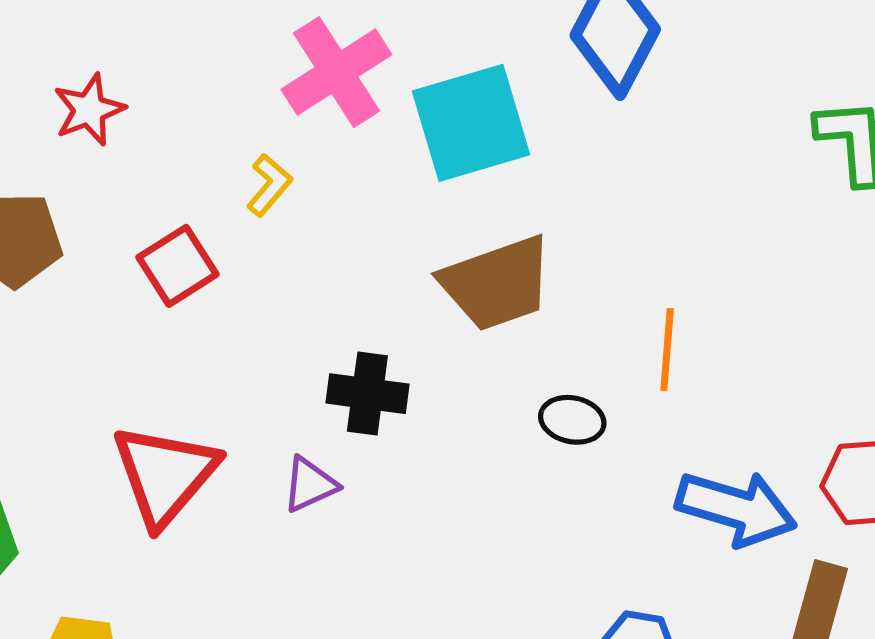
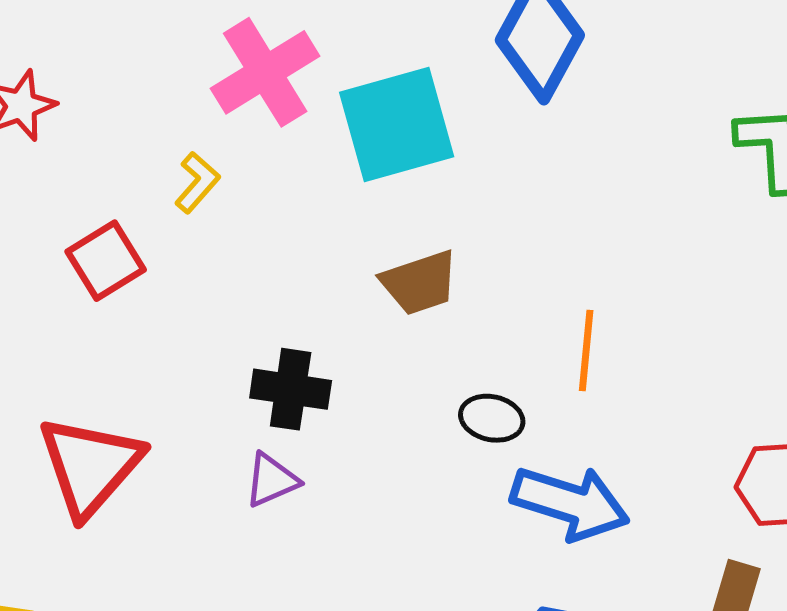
brown trapezoid: (497, 283) -> (420, 283), size x0.7
purple triangle: (310, 485) -> (272, 480), moved
blue arrow: (736, 508) -> (570, 503), moved

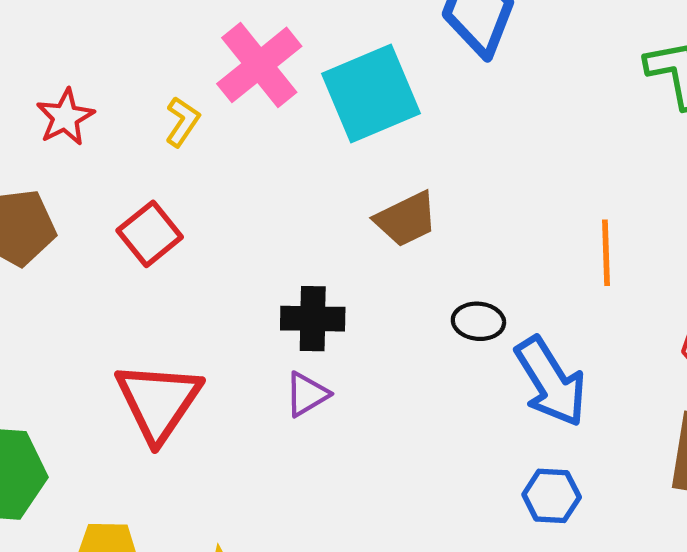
yellow L-shape: (197, 183) -> (182, 122), moved
orange line: (586, 351) -> (606, 253), moved
blue arrow: (570, 503) -> (551, 382), turned 48

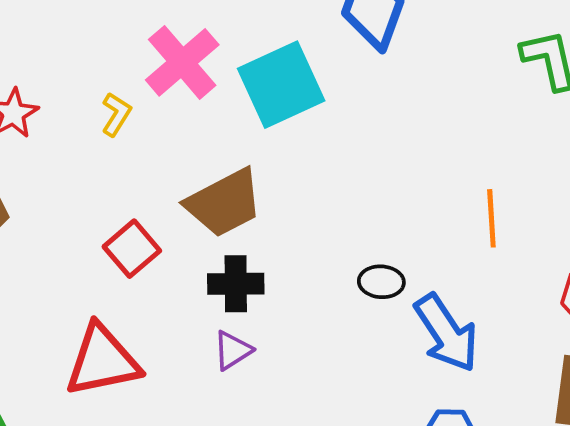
brown trapezoid: (406, 219) -> (224, 203), moved, size x1.4
red square: (150, 234) -> (132, 249), moved
red triangle: (158, 402) -> (102, 361), turned 46

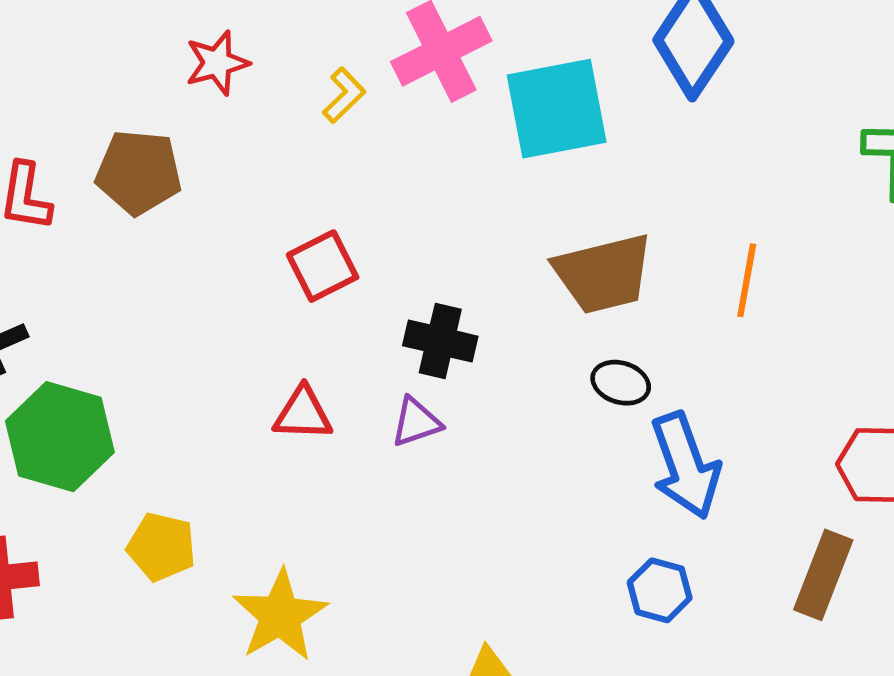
brown trapezoid: (224, 203) -> (603, 274), moved
orange line: (491, 218) -> (747, 280), moved
red triangle: (102, 361) -> (303, 414), moved, size x0.6

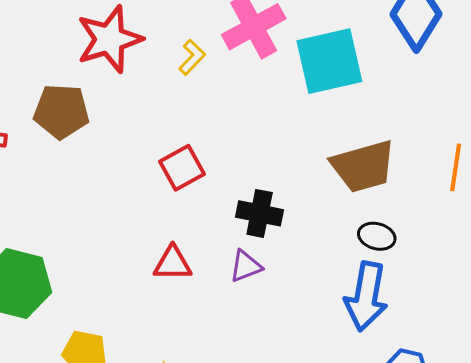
red star: (217, 63) -> (109, 39), size x1.6
blue arrow: (685, 466) -> (366, 296), moved, turned 32

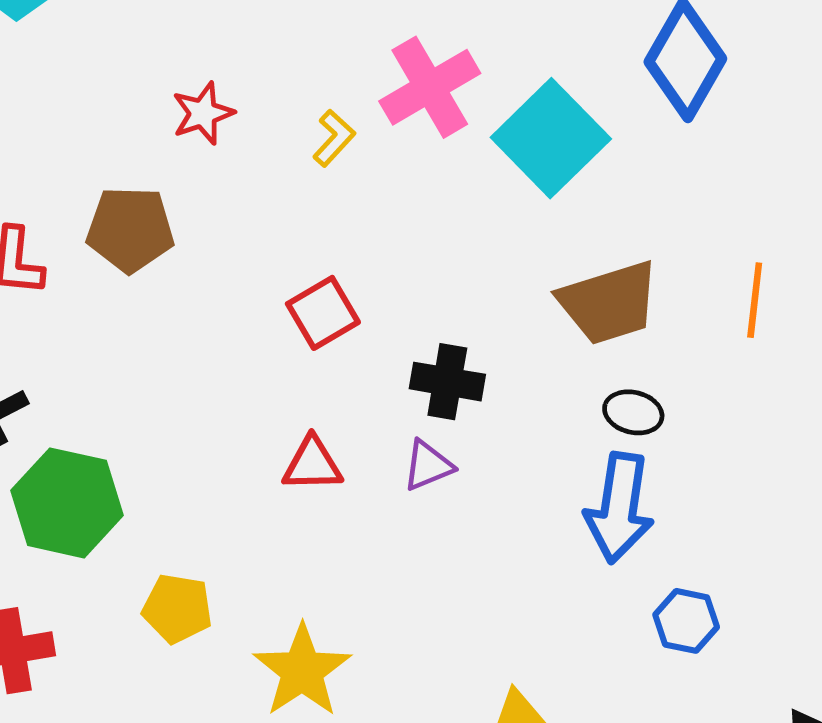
red star: (109, 39) -> (203, 113), size x0.6
cyan square: (329, 61) -> (551, 138), turned -30

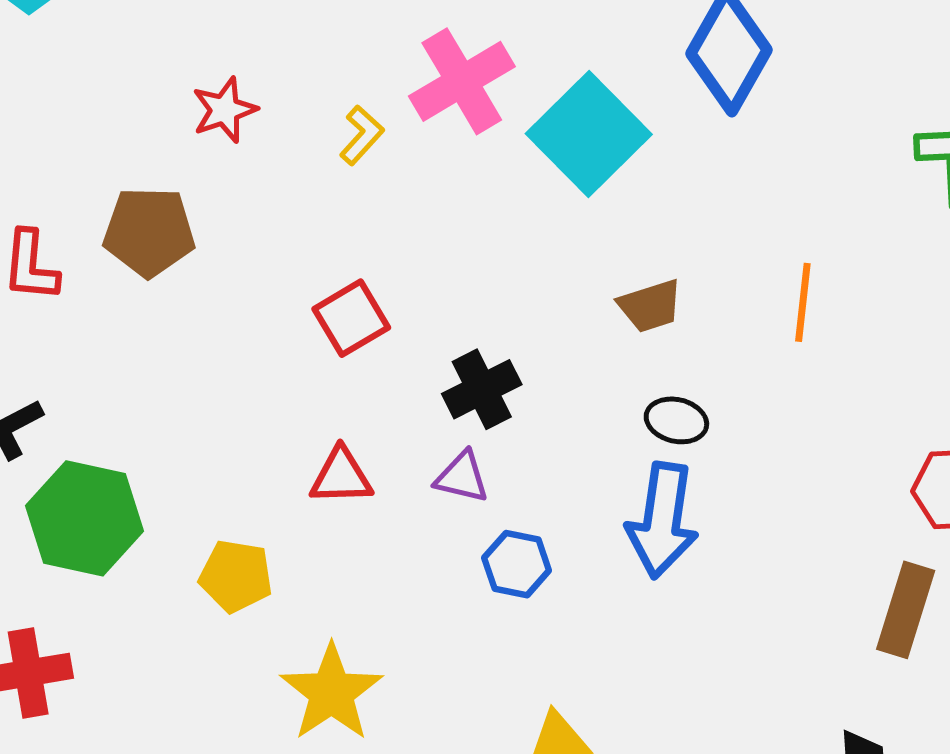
brown trapezoid: (609, 303) -> (650, 306), size x0.6
black cross: (447, 382) -> (482, 389), turned -36
purple triangle: (428, 466) -> (462, 477), turned 36
yellow pentagon: (177, 608) -> (236, 576), moved
blue hexagon: (686, 621) -> (517, 564), moved

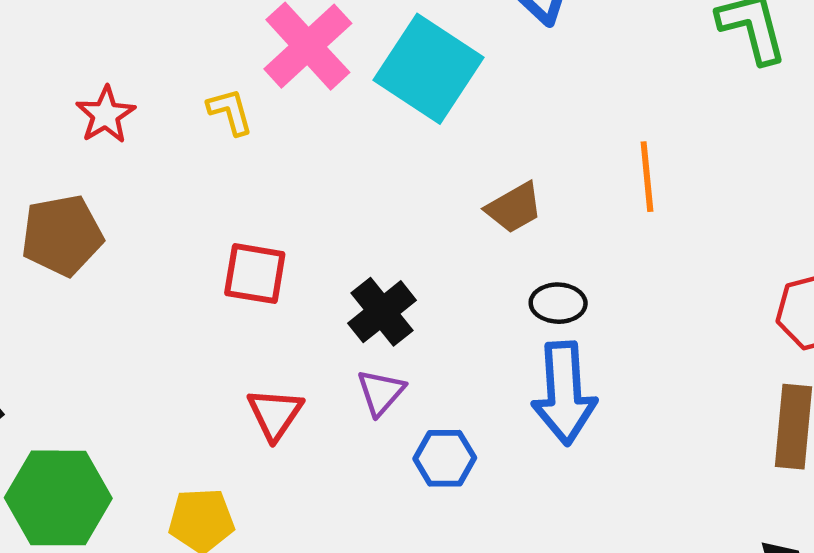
yellow L-shape: (362, 135) -> (230, 112), turned -46
red square: (351, 318) -> (255, 274), turned -38
red triangle: (341, 476) -> (275, 414), turned -42
purple triangle: (462, 477) -> (381, 392), turned -50

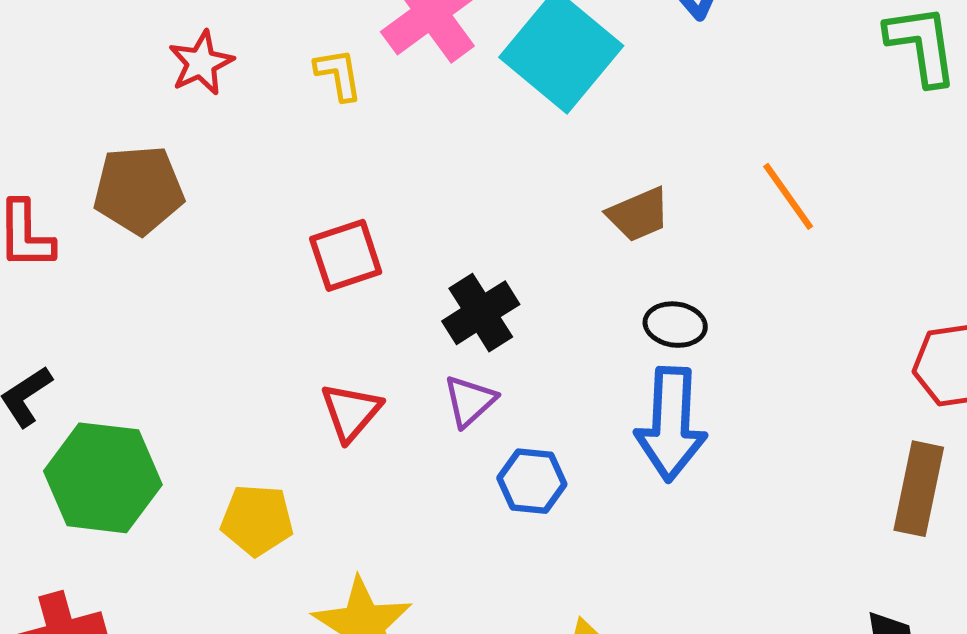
orange line: (647, 177) -> (788, 196), turned -36
red square: (255, 274) -> (346, 255), turned -34

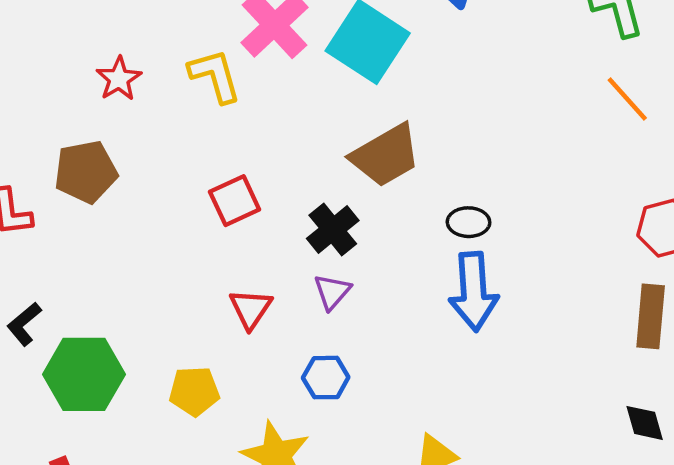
yellow L-shape: (338, 74) -> (215, 76), size x1.5
orange line: (788, 196) -> (627, 99), moved
brown trapezoid: (638, 214) -> (386, 155), moved, size x1.6
blue hexagon: (532, 481) -> (326, 378), moved

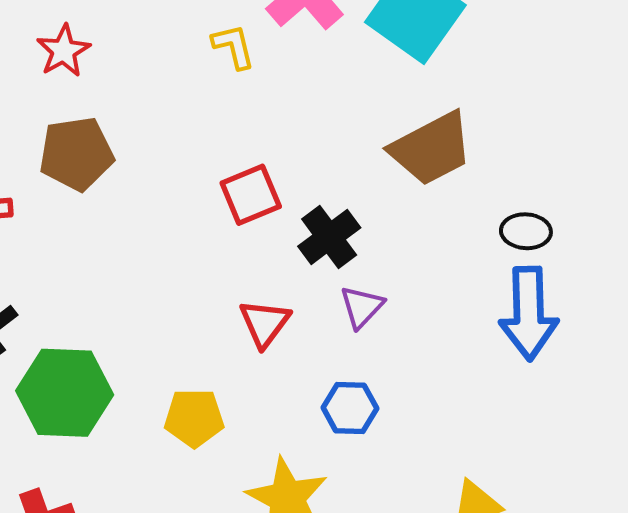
yellow L-shape: (215, 76) -> (233, 46), size x0.7
red star: (119, 79) -> (64, 51), moved
black cross: (333, 229) -> (329, 237), moved

